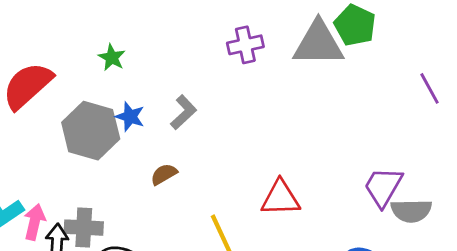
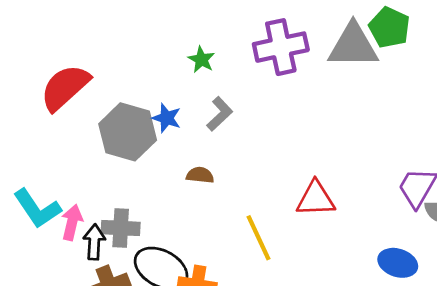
purple cross: (245, 45) -> (281, 47), size x1.5
green star: (112, 58) -> (201, 60), moved
brown semicircle: (164, 174) -> (200, 175), turned 36

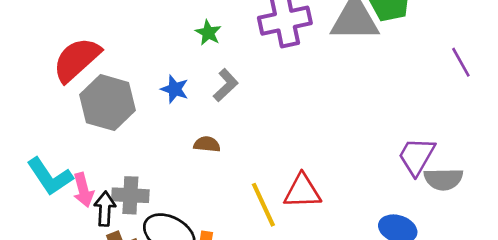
gray hexagon: (128, 132) -> (107, 103), moved
red triangle: (316, 199) -> (302, 191), moved
pink arrow: (72, 222) -> (83, 190), turned 152

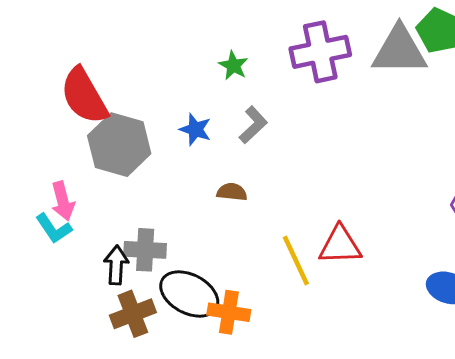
red semicircle: (77, 60) -> (84, 96), turned -78
cyan L-shape: (50, 176) -> (54, 228), size x0.7
pink arrow: (83, 190) -> (63, 201), moved

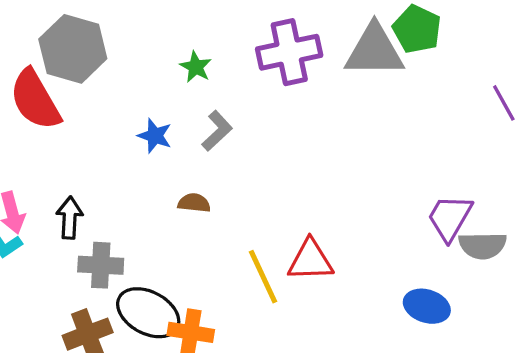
gray hexagon: (119, 145) -> (73, 49), moved
black arrow: (116, 265) -> (70, 218), moved

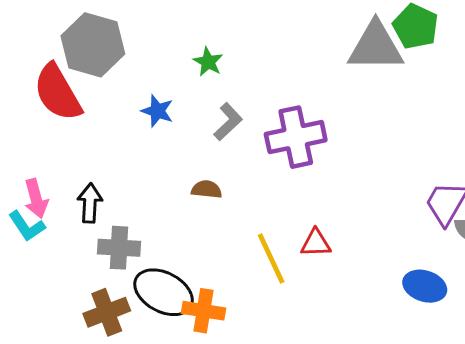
purple cross: (289, 52) -> (296, 137), moved
blue star: (155, 136) -> (157, 111), moved
red triangle: (310, 260) -> (316, 243), size x0.7

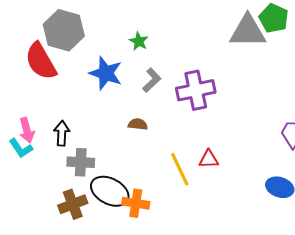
blue star: (157, 111) -> (106, 73), size x1.6

